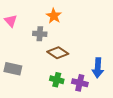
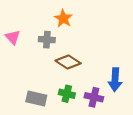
pink triangle: (11, 21) -> (13, 37), moved
gray rectangle: (13, 69) -> (36, 98), moved

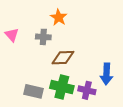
brown diamond: (68, 62) -> (63, 58), turned -35
green cross: (67, 94) -> (62, 87), size x1.5

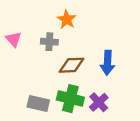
blue arrow: (106, 74) -> (107, 63), moved
purple cross: (87, 90) -> (99, 102), turned 35

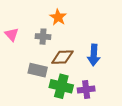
purple cross: (99, 102) -> (86, 89), turned 35
gray rectangle: (38, 103) -> (38, 70), moved

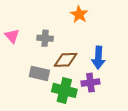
orange star: (58, 17) -> (79, 14), moved
purple cross: (86, 89) -> (90, 83), moved

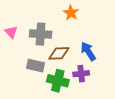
gray cross: (45, 38) -> (41, 34), size x1.5
blue arrow: (98, 58) -> (88, 51), turned 144

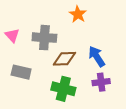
gray rectangle: (35, 66) -> (21, 72), moved
purple cross: (81, 74) -> (101, 82), moved

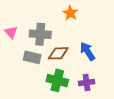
gray rectangle: (21, 72) -> (32, 57), moved
purple cross: (101, 82) -> (86, 83), moved

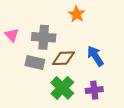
green cross: (57, 80) -> (62, 88), turned 30

